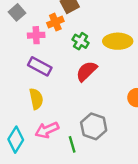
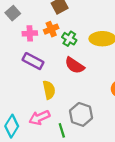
orange cross: (55, 22) -> (51, 29), moved
red semicircle: (87, 71) -> (75, 65), turned -102
yellow semicircle: (36, 99) -> (49, 90), moved

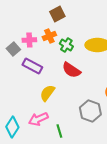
gray square: (13, 13) -> (13, 49), moved
yellow semicircle: (49, 90) -> (47, 93), turned -132
gray hexagon: (81, 114) -> (90, 111), moved

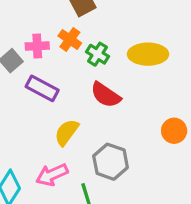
orange cross: (49, 36) -> (70, 40), turned -32
gray hexagon: (90, 111) -> (111, 162), moved

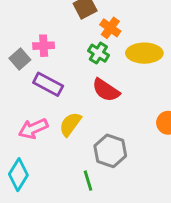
orange cross: (70, 40) -> (110, 28), moved
pink arrow: (52, 175) -> (33, 129), moved

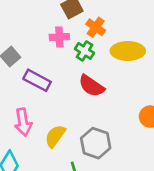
pink cross: (44, 46) -> (59, 37), moved
yellow semicircle: (70, 124) -> (55, 136), moved
pink arrow: (33, 129) -> (23, 122), turned -76

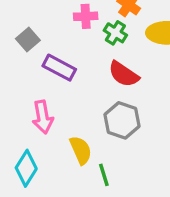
yellow semicircle: (55, 136) -> (81, 150), moved, turned 120
gray hexagon: (96, 143) -> (122, 120), moved

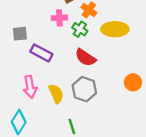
gray square: (28, 39) -> (20, 34), turned 35
yellow semicircle: (81, 150) -> (56, 94), moved

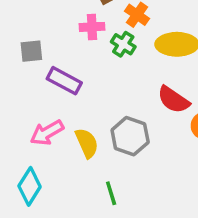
red semicircle: (85, 57) -> (173, 100), moved
pink arrow: (30, 87) -> (47, 133), turned 70

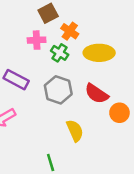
gray hexagon: (130, 136) -> (58, 90), moved
yellow semicircle: (87, 143) -> (75, 131), moved

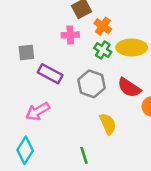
green cross: (60, 53) -> (103, 50), moved

